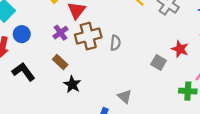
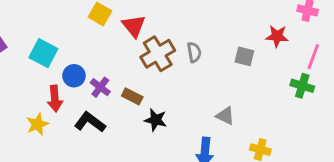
purple cross: (60, 33) -> (100, 87), moved
gray square: (159, 62) -> (244, 56), moved
green cross: (188, 91) -> (302, 86), turned 30

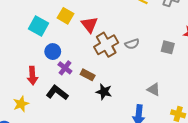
gray semicircle: (194, 52) -> (132, 44), turned 80
cyan square: (43, 53) -> (39, 26), moved
blue circle: (74, 76) -> (53, 52), moved
yellow star: (37, 124) -> (21, 104), moved

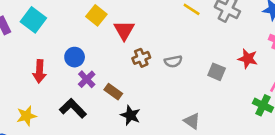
cyan square: (39, 26) -> (33, 20), moved
brown cross: (106, 45) -> (141, 58), size x0.6
red arrow: (32, 76) -> (39, 71), moved

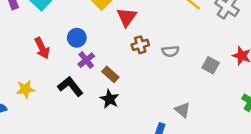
red arrow: (39, 71) -> (42, 48), turned -35
black star: (130, 115) -> (110, 99), moved

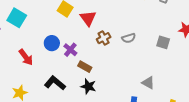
purple cross: (86, 60) -> (70, 50), moved

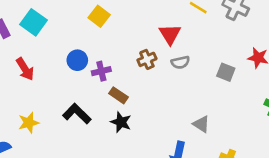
red triangle: (88, 18) -> (170, 34), moved
purple cross: (70, 50) -> (101, 71), turned 32
red arrow: (26, 57) -> (25, 69), moved

